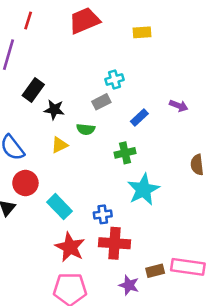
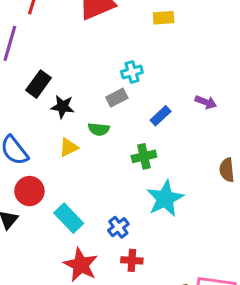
blue cross: (103, 214) -> (118, 227), turned -30
red cross: (115, 243) -> (132, 260), size x0.6

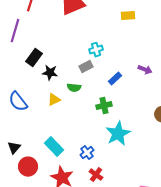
yellow rectangle: (164, 18) -> (128, 16), moved
red circle: (29, 191) -> (28, 167), moved
red cross: (132, 260) -> (96, 175), turned 32

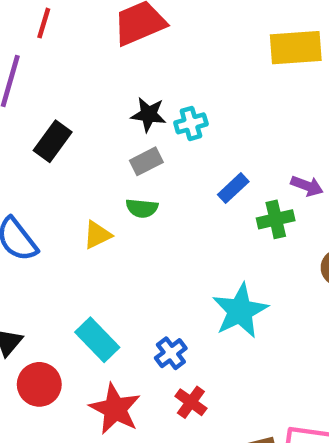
yellow rectangle: (128, 16) -> (296, 48), moved, size x1.6
gray rectangle: (86, 67) -> (146, 161), moved
purple arrow: (145, 70) -> (307, 186), moved
black star: (50, 73) -> (149, 115), moved
green cross: (104, 106) -> (276, 219), moved

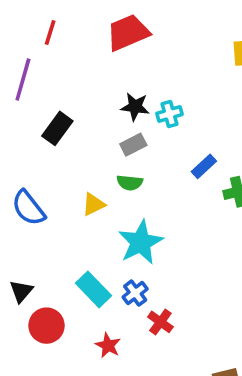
cyan star: (240, 311) -> (141, 242), moved
blue cross: (171, 353) -> (135, 293), moved
red cross: (191, 402) -> (160, 322), moved
red star: (115, 409) -> (108, 345), size x0.6

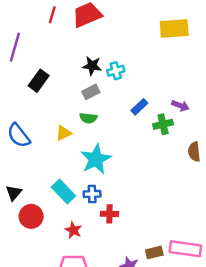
red line: (50, 33) -> (52, 15), moved
blue cross: (135, 293) -> (92, 194), turned 35
red cross: (160, 322) -> (109, 214), turned -35

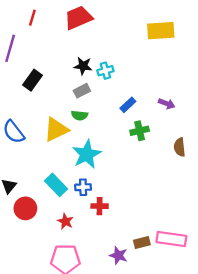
red line: (52, 15) -> (32, 18), moved
green cross: (163, 124) -> (140, 131), moved
yellow triangle: (63, 133) -> (56, 130), size x1.6

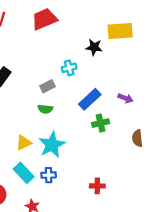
black star: (83, 66) -> (94, 47), moved
blue rectangle: (128, 105) -> (90, 99), size x1.5
yellow triangle: (56, 130) -> (24, 143), moved, size x0.7
red cross: (100, 206) -> (97, 186), moved

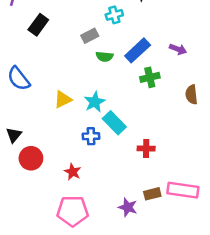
green semicircle: (45, 109) -> (104, 57), moved
cyan star: (52, 145) -> (95, 102), size x0.7
cyan rectangle: (24, 173) -> (114, 123), moved

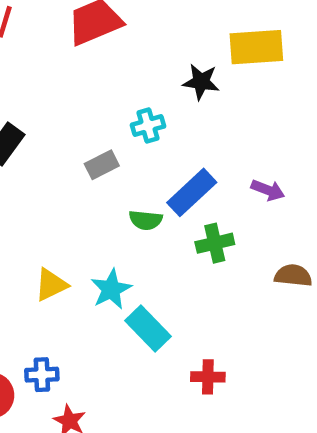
green semicircle: (104, 57) -> (146, 220), moved
brown semicircle: (191, 95) -> (293, 275), turned 102
blue cross: (91, 136) -> (42, 375), moved

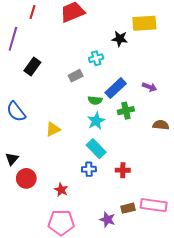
cyan star: (111, 289) -> (96, 121), moved
blue cross: (42, 375) -> (89, 169), moved

